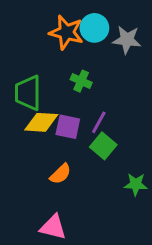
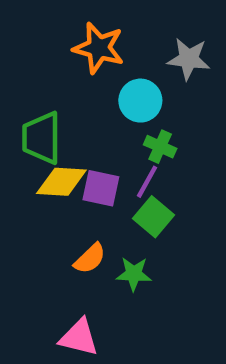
cyan circle: (94, 28) -> (140, 101), moved
green cross: (81, 81) -> (160, 147), moved
green star: (136, 184) -> (134, 274), moved

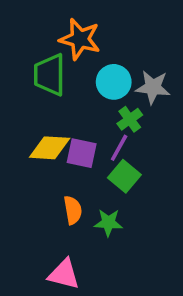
gray star: (189, 59) -> (153, 87), moved
green trapezoid: (42, 138) -> (50, 75), moved
green cross: (160, 147) -> (130, 119), turned 30
orange semicircle: (90, 258) -> (73, 210), turned -56

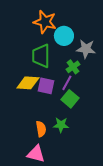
green trapezoid: (50, 75) -> (41, 56), moved
cyan circle: (114, 82) -> (64, 36), moved
orange semicircle: (73, 210) -> (41, 129), moved

